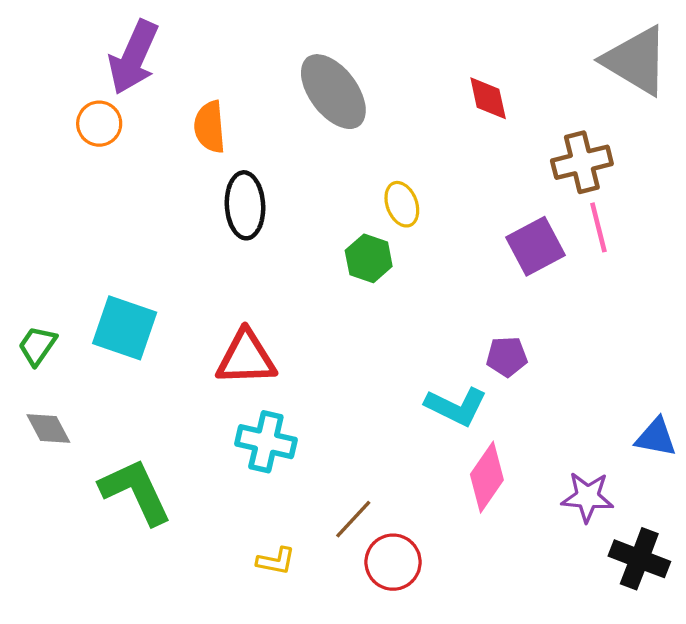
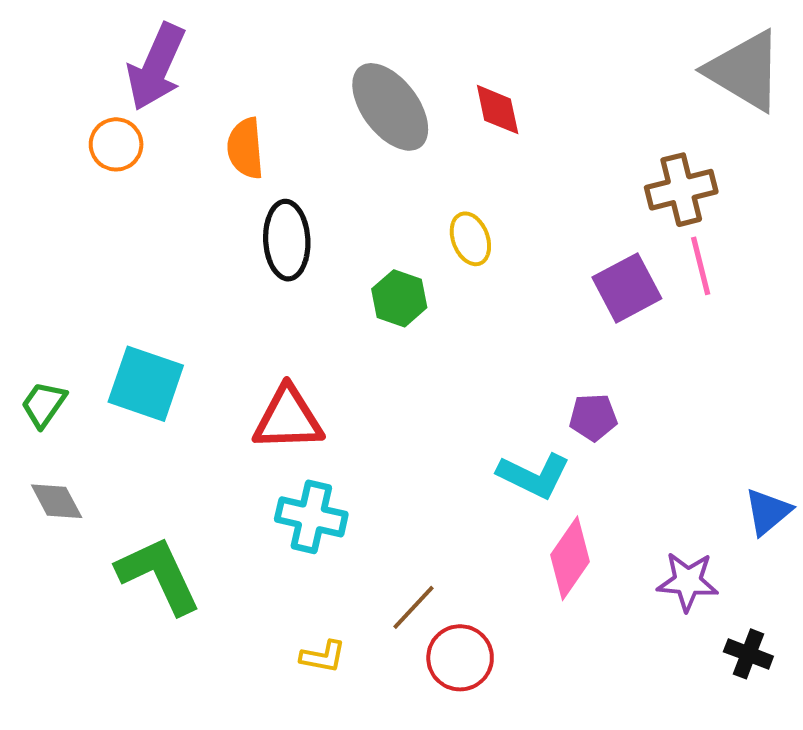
red diamond: (488, 98) -> (498, 110), moved
green hexagon: (369, 258) -> (399, 298), moved
blue triangle: (656, 437) -> (768, 512), turned -51
black cross: (639, 559) -> (748, 654), size x0.7

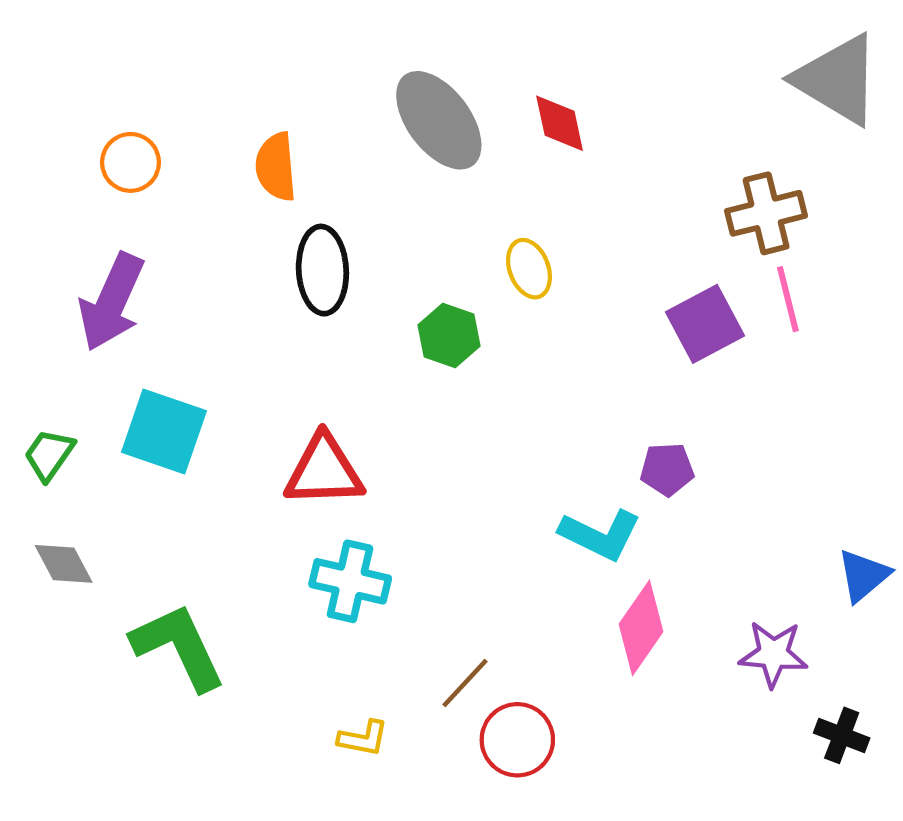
purple arrow: (156, 67) -> (112, 302), moved

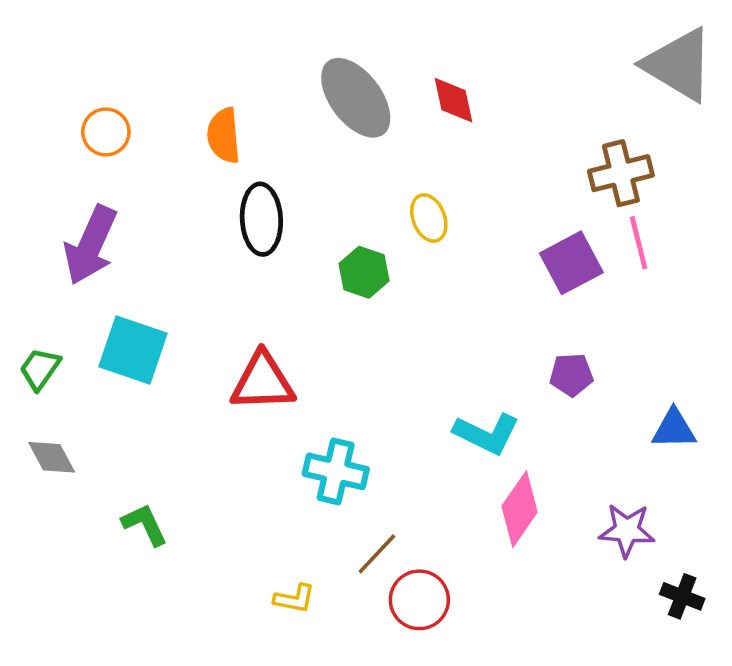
purple pentagon: (667, 469) -> (571, 375), moved
blue triangle: (863, 575) -> (674, 429), moved, turned 39
cyan cross: (350, 581) -> (336, 471), moved
green L-shape: (178, 647) -> (145, 524), size x0.6

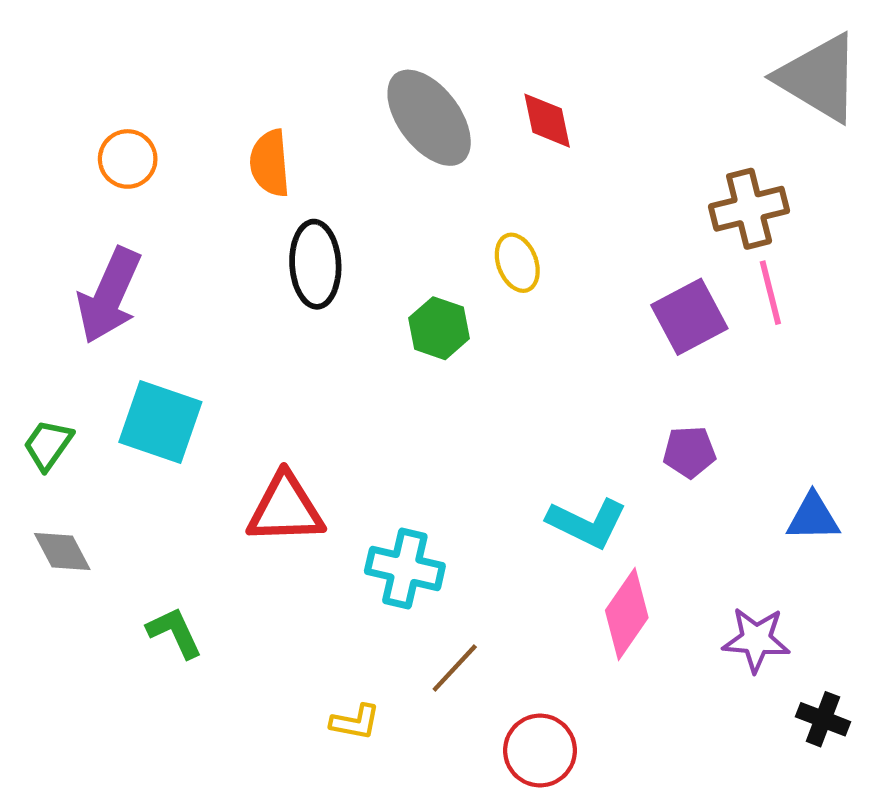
red triangle: (263, 382) -> (285, 509), moved
red circle: (419, 600) -> (540, 751), moved

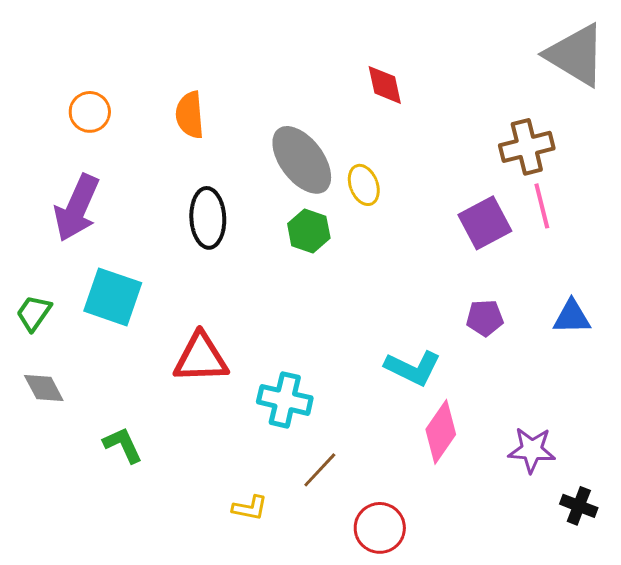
gray ellipse: (429, 118) -> (302, 160), moved
black ellipse: (315, 264) -> (208, 218), moved
blue triangle: (813, 517) -> (572, 317), moved

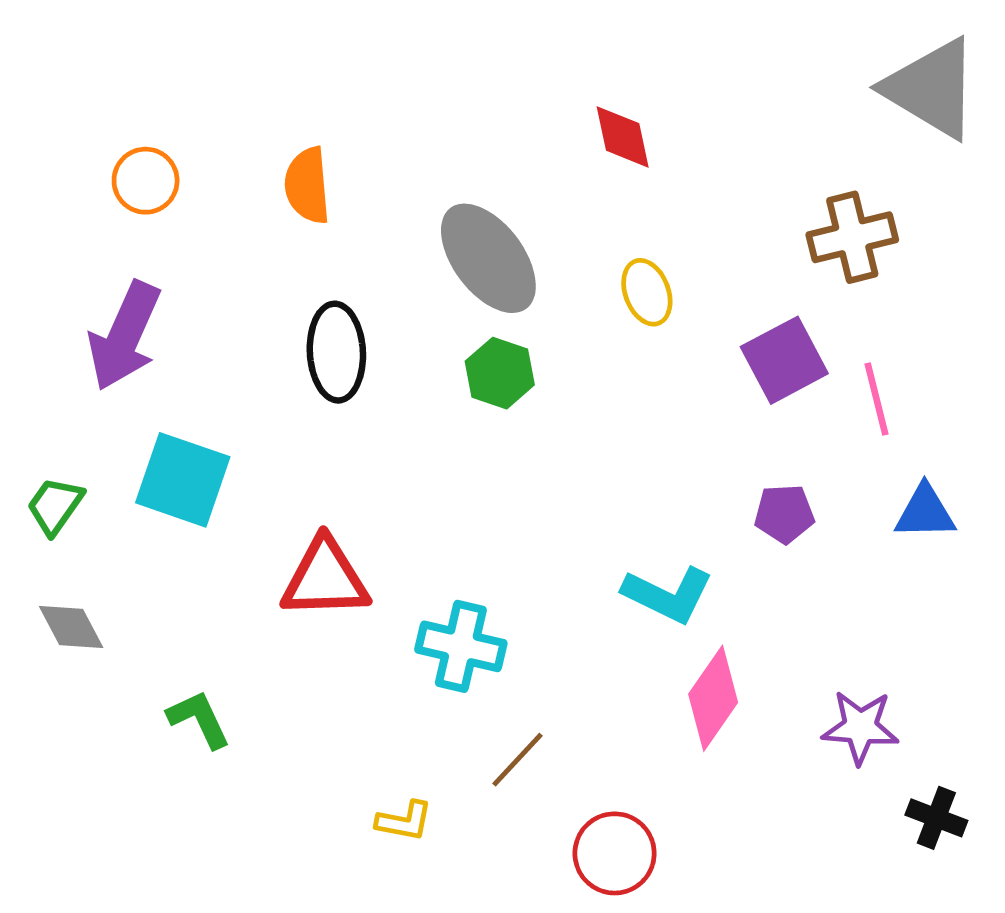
yellow ellipse: (364, 185) -> (647, 292), moved
pink line: (542, 206) -> (877, 399), moved

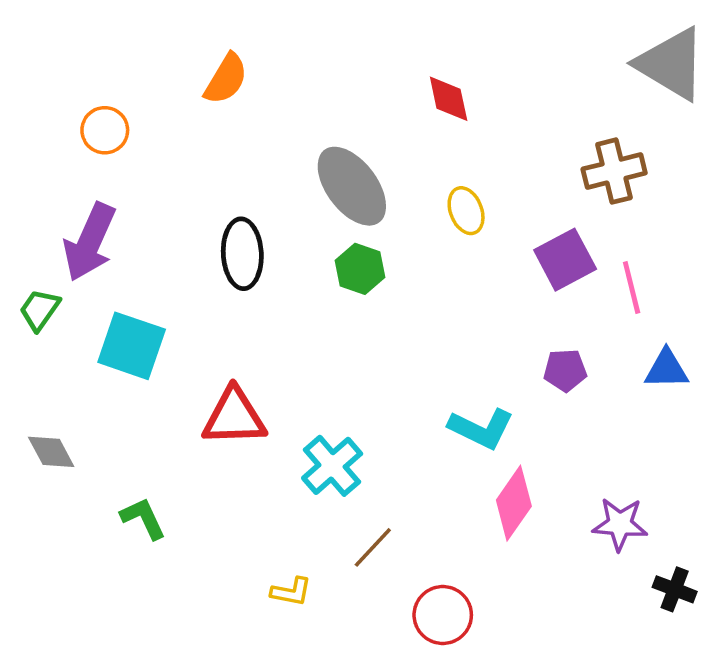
orange semicircle: (307, 186) -> (226, 79), moved, turned -144
green trapezoid: (55, 506) -> (40, 310), moved
cyan cross: (461, 646) -> (332, 466), turned 36

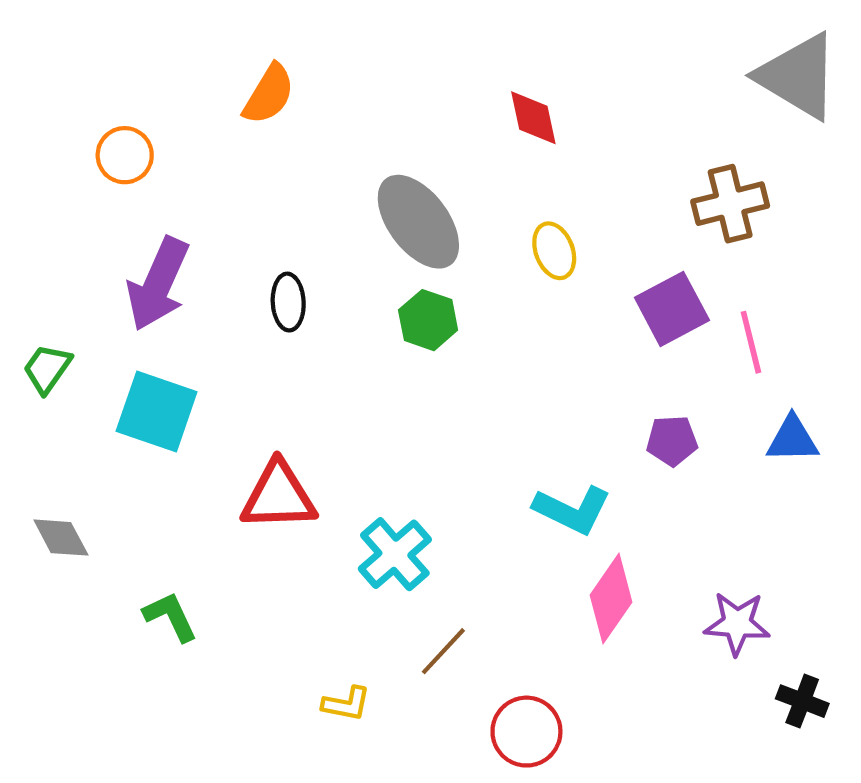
purple arrow: (90, 242) -> (158, 284), moved
black ellipse: (242, 254) -> (288, 302), size x0.7

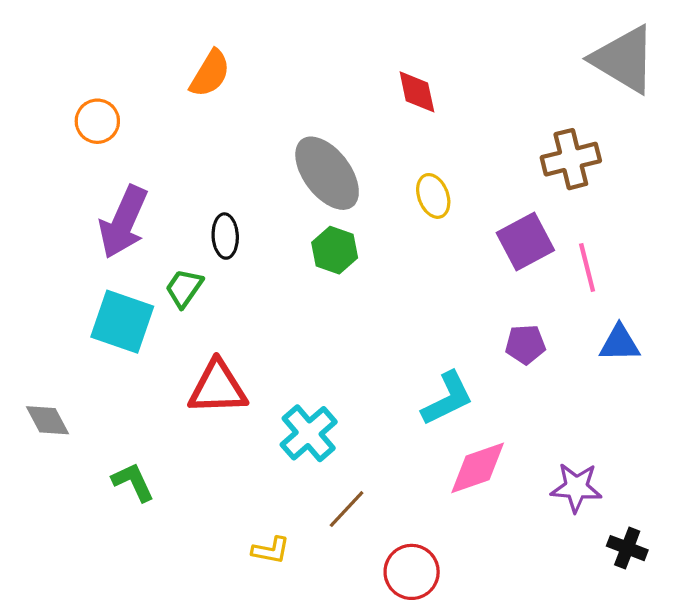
green trapezoid: (47, 369) -> (184, 288), moved
cyan L-shape: (572, 510) -> (447, 399), turned -52
pink diamond: (611, 599) -> (478, 468), turned 36

